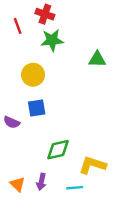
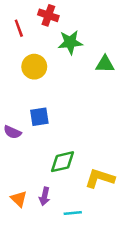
green star: (52, 40) -> (70, 42), moved
yellow circle: (33, 75) -> (34, 67), moved
cyan line: (75, 188) -> (73, 213), moved

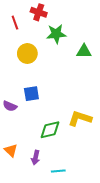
yellow L-shape: (100, 178) -> (80, 118), moved
orange triangle: (19, 199) -> (11, 150), moved

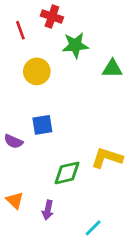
cyan line: (58, 171) -> (93, 228), moved, turned -40

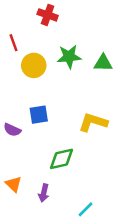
red line: (20, 30) -> (14, 43), moved
green star: (75, 45) -> (69, 57), moved
yellow L-shape: (107, 158) -> (93, 122), moved

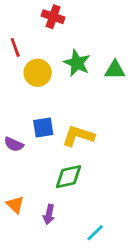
green star: (69, 57) -> (77, 63), turned 30
yellow L-shape: (93, 122) -> (78, 136), moved

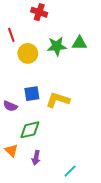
green star: (77, 63) -> (57, 46), turned -30
green triangle: (115, 70) -> (79, 43), moved
green diamond: (68, 177) -> (30, 130), moved

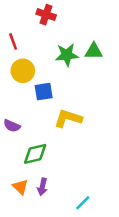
yellow circle: (28, 53) -> (23, 71), moved
blue square: (32, 94) -> (44, 92), moved
orange triangle: (11, 150) -> (20, 187), moved

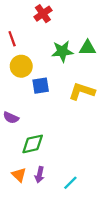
red cross: (46, 15) -> (43, 14), turned 36
yellow L-shape: (68, 118) -> (82, 91), moved
cyan line: (83, 203) -> (70, 183), moved

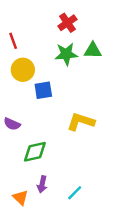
red cross: (43, 14) -> (67, 23), moved
yellow L-shape: (82, 91) -> (81, 122), moved
orange triangle: (19, 175) -> (20, 198), moved

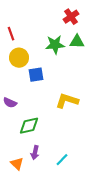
red cross: (67, 23) -> (71, 17), moved

